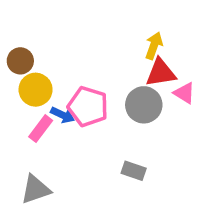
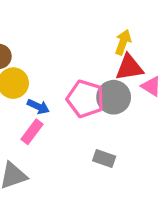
pink pentagon: (88, 107) -> (85, 99), moved
pink rectangle: (41, 129) -> (32, 132), moved

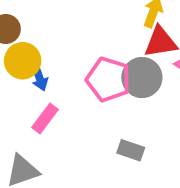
blue arrow: (38, 107) -> (39, 77), moved, turned 45

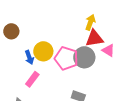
yellow circle: (23, 61) -> (43, 51), moved

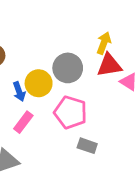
gray circle: (84, 57) -> (68, 68), moved
pink pentagon: (66, 58) -> (70, 112), moved

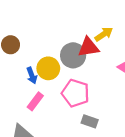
yellow arrow: (104, 43) -> (104, 34), turned 36
red triangle: (109, 65) -> (88, 47), moved

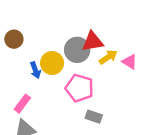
yellow arrow: (104, 34) -> (108, 57), moved
pink rectangle: (35, 101) -> (22, 104), moved

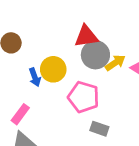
red triangle: (93, 42) -> (86, 36), moved
gray circle: (77, 50) -> (95, 55), moved

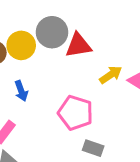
gray circle: (95, 55) -> (52, 32), moved
yellow circle: (53, 69) -> (21, 45), moved

